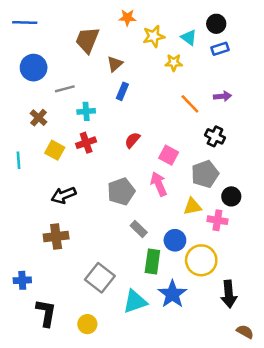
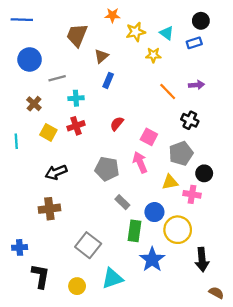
black circle: (216, 24) -> (201, 21), moved
gray pentagon: (121, 191) -> (107, 169), turned 30
cyan triangle: (135, 302) -> (112, 278), moved

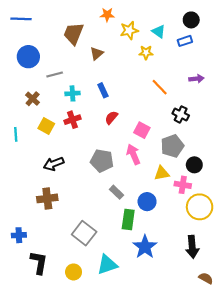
blue rectangle: (108, 80) -> (103, 90), moved, turned -48
purple arrow: (196, 85) -> (196, 79), moved
yellow circle: (178, 230) -> (200, 207), moved

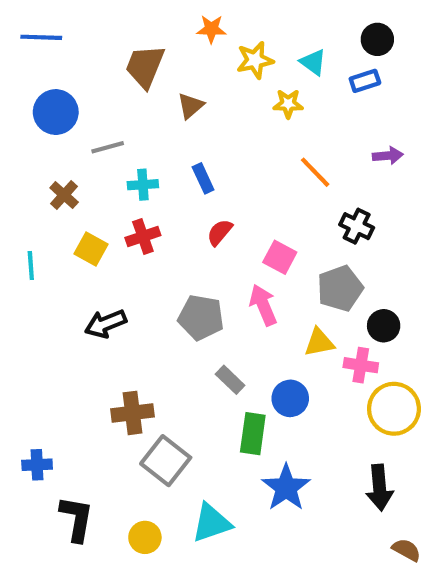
brown cross: (47, 198) -> (133, 413), moved

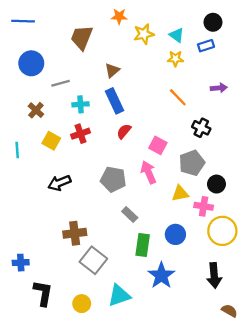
yellow star: (288, 104) -> (175, 59), moved
brown triangle: (191, 106) -> (112, 70), moved
blue rectangle: (203, 178) -> (114, 101), size x1.5
blue circle: (290, 398) -> (175, 234), moved

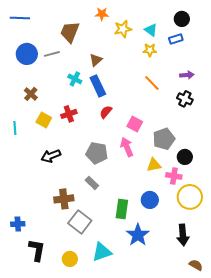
gray line: (61, 83) -> (52, 54), moved
cyan cross: (81, 104) -> (75, 79), moved, turned 32
black cross: (201, 128) -> (185, 99), moved
gray rectangle: (130, 215) -> (92, 183), moved

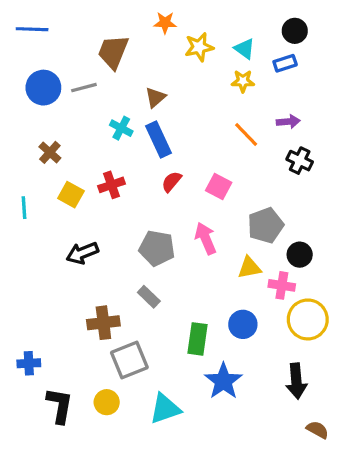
purple arrow: (187, 75) -> (288, 122), moved
pink square: (135, 124) -> (219, 186), moved
gray square: (80, 222) -> (129, 360), turned 30
yellow circle: (70, 259) -> (107, 402), moved

